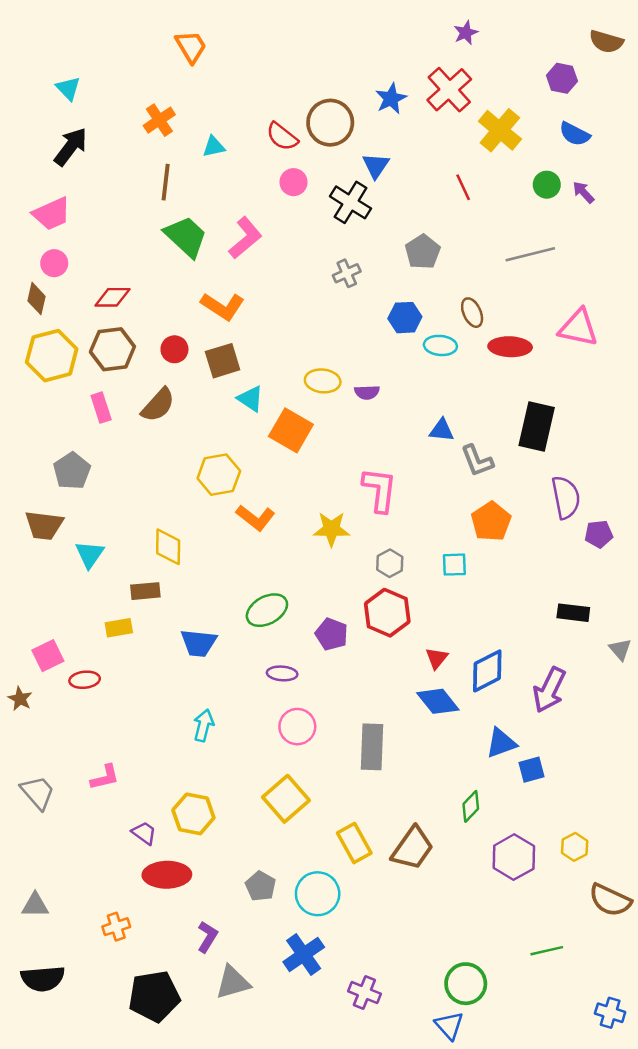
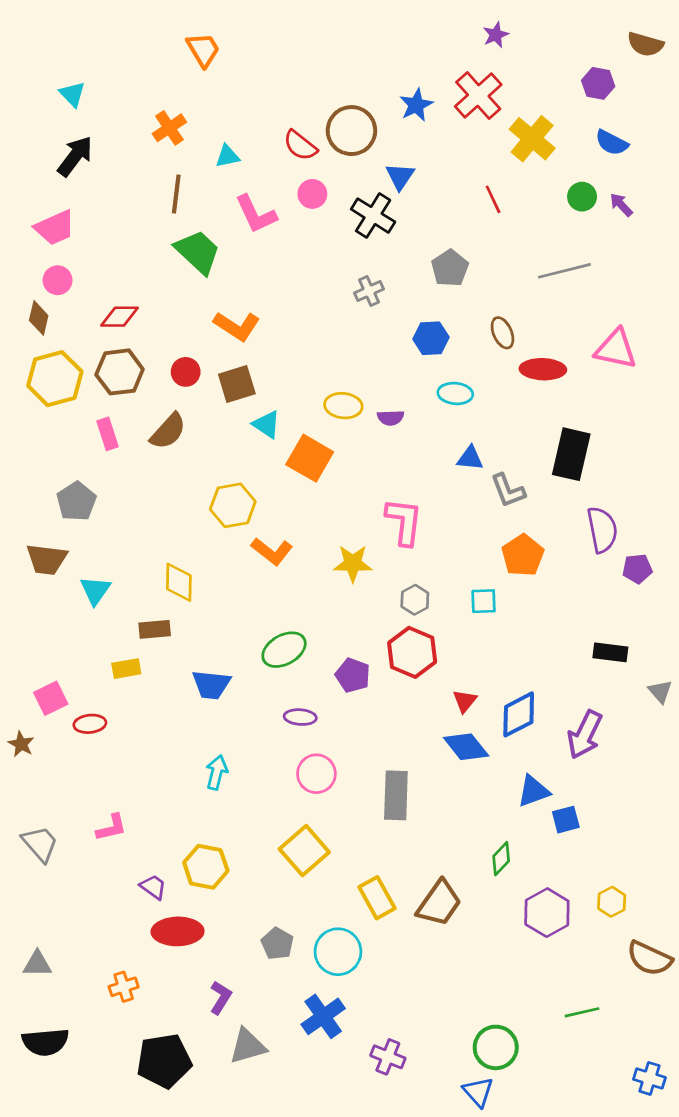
pink L-shape: (245, 238) -> (256, 214), moved, turned 105
cyan ellipse: (440, 345) -> (455, 393), moved

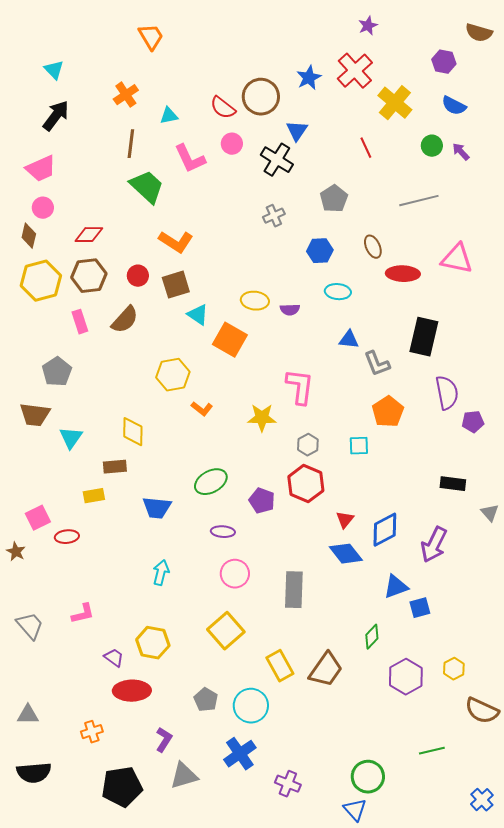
orange L-shape: (272, 551) -> (202, 409), size x0.7
blue cross: (649, 1078) -> (482, 800), turned 30

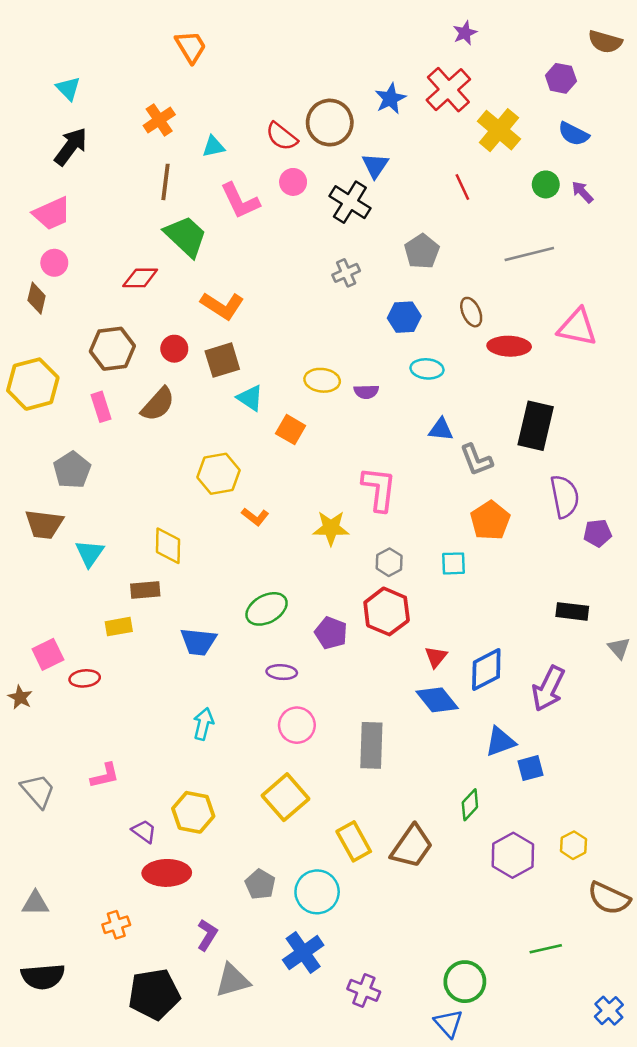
red diamond: (89, 235) -> (140, 278), moved
yellow hexagon: (41, 281) -> (33, 384), moved
orange square: (230, 340) -> (291, 430), size x0.7

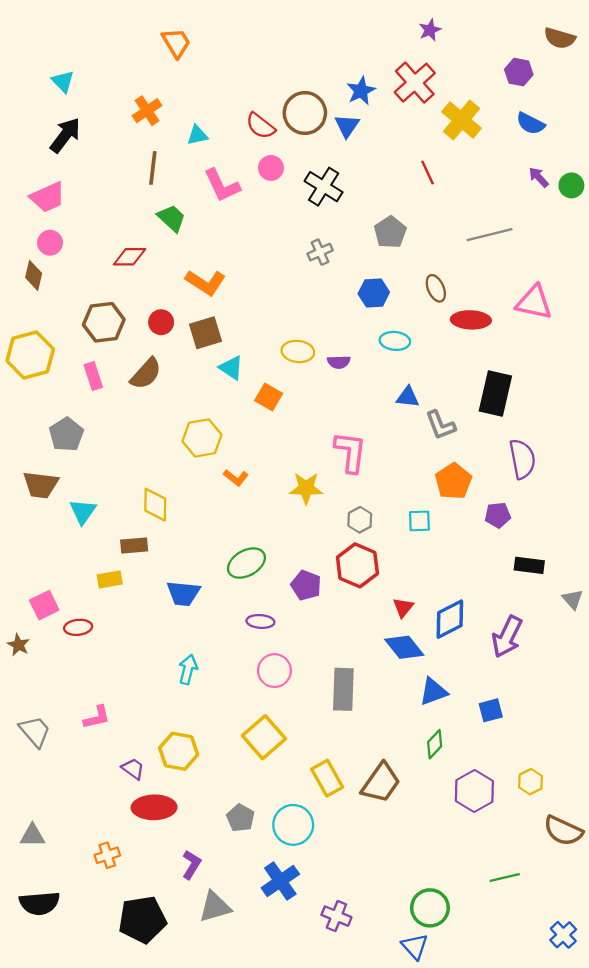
blue triangle: (375, 165) -> (347, 126), moved
green circle: (546, 184) -> (571, 185), moved
green trapezoid: (186, 236) -> (172, 218), size x0.7
purple pentagon: (598, 533) -> (498, 515), moved
blue triangle: (500, 742) -> (433, 692), moved

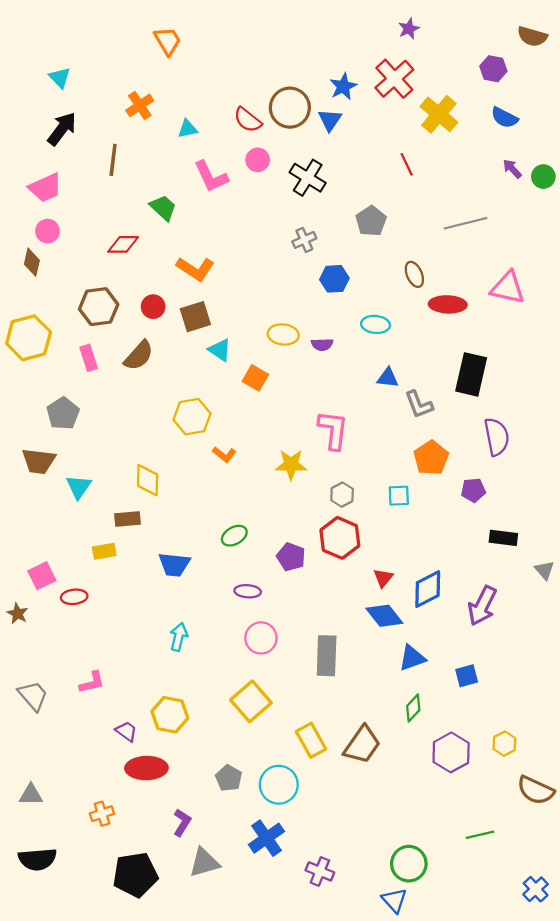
brown line: (153, 168) -> (113, 160), moved
blue hexagon: (374, 293) -> (334, 279), moved
green ellipse: (246, 563) -> (234, 536), size x0.7

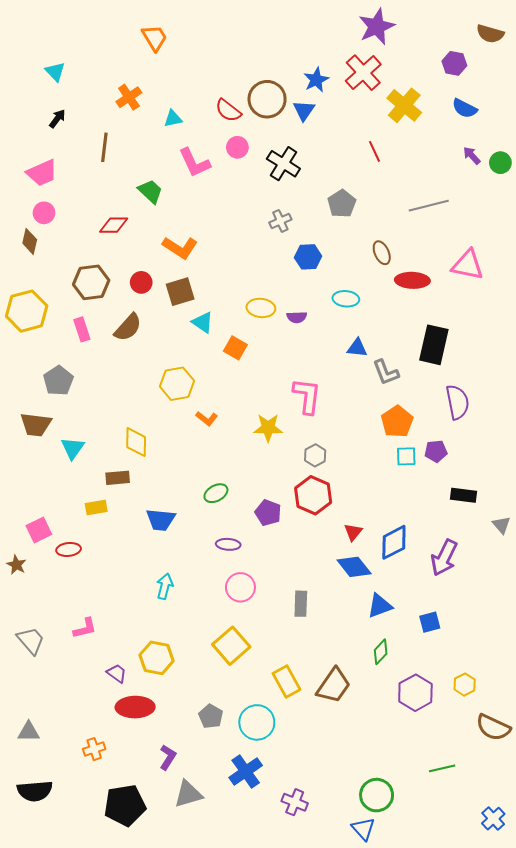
purple star: (409, 29) -> (377, 27), size x1.8
black arrow: (62, 129) -> (57, 119), size x0.6
cyan square: (399, 496) -> (406, 456), moved
gray rectangle: (327, 656) -> (301, 604), size x0.7

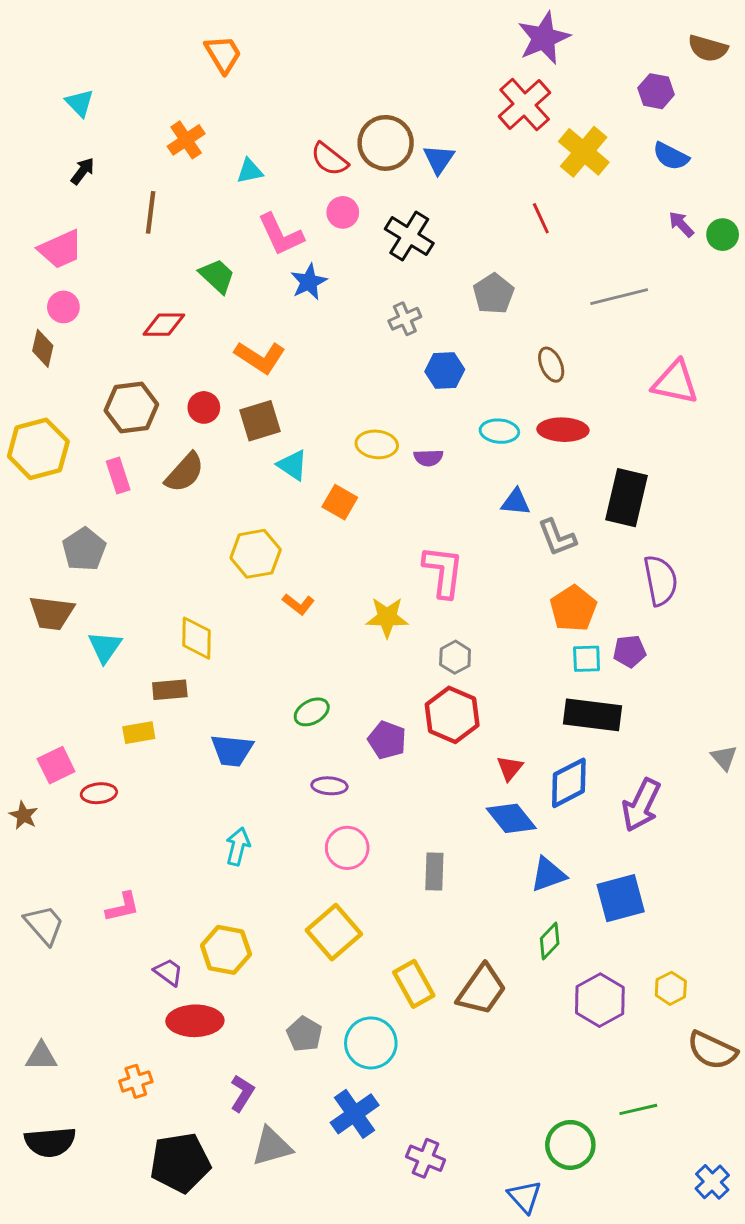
blue star: (316, 80) -> (309, 282), moved
red ellipse: (412, 280) -> (563, 430), moved
black rectangle: (464, 495) -> (593, 715), moved, size x1.5
blue square: (430, 622) -> (621, 898), size x1.6
green circle: (377, 795) -> (570, 1145), moved

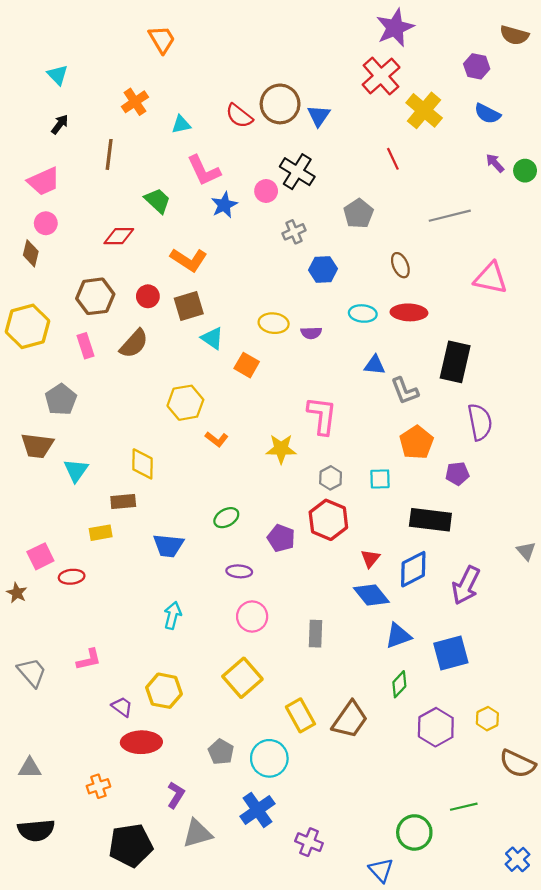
pink circle: (343, 212) -> (266, 191), moved
cyan square: (587, 659) -> (380, 479), moved

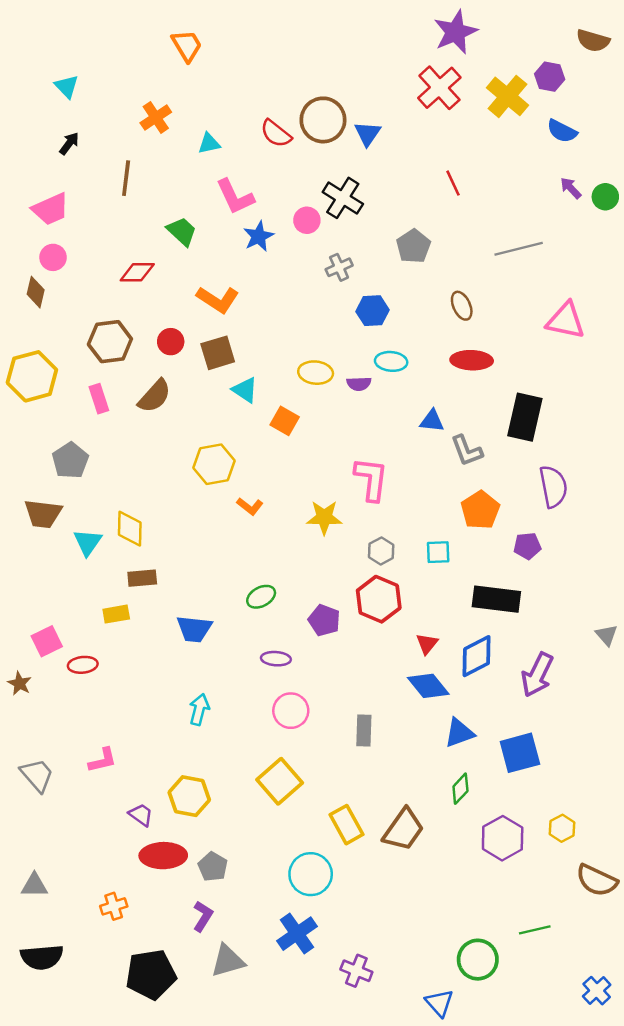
yellow cross: (424, 110) -> (508, 96), moved
cyan ellipse: (363, 313) -> (391, 361), moved
yellow diamond: (142, 464) -> (130, 529), moved
gray pentagon: (221, 752) -> (213, 867), moved

